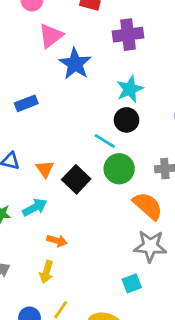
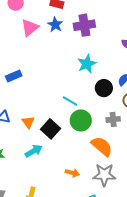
blue star: (75, 64) -> (55, 25), moved, size x0.7
black circle: (127, 120) -> (104, 88), moved
cyan arrow: (35, 207) -> (34, 151), moved
orange arrow: (57, 241) -> (72, 173), moved

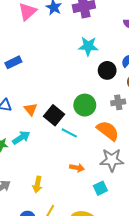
cyan star: (87, 64) -> (88, 46), turned 30
cyan line: (70, 101) -> (69, 133), moved
cyan arrow: (34, 151) -> (21, 138), moved
orange arrow: (72, 173) -> (77, 168), moved

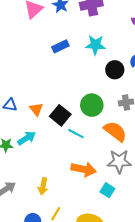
blue rectangle: (13, 62) -> (60, 46), moved
orange arrow: (77, 168) -> (84, 169), size x1.6
cyan square: (100, 188) -> (107, 190), turned -32

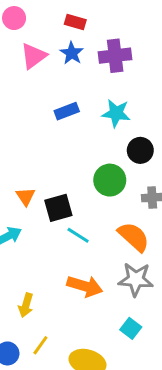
green circle: (92, 105) -> (110, 180), moved
black square: (60, 115) -> (58, 208), turned 30
cyan square: (107, 190) -> (131, 328), moved

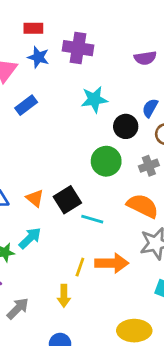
purple cross: (115, 56) -> (78, 48), turned 32
blue rectangle: (67, 111) -> (26, 105), moved
yellow line: (40, 345) -> (80, 267), moved

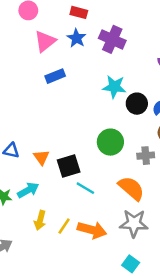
black circle: (126, 126) -> (137, 104), moved
yellow arrow: (64, 296) -> (40, 220), moved

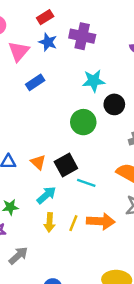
red rectangle: (79, 12) -> (45, 17), turned -35
black circle: (137, 104) -> (114, 104), moved
green circle: (110, 142) -> (83, 122), moved
cyan arrow: (28, 190) -> (46, 195), moved

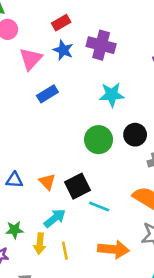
black circle: (114, 104) -> (135, 135), moved
yellow arrow: (49, 222) -> (40, 244), moved
yellow line: (73, 223) -> (65, 251), moved, turned -35

